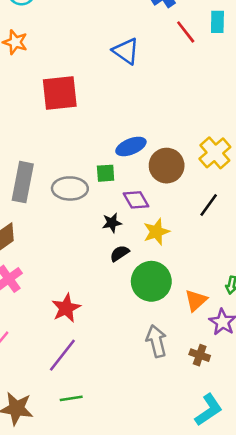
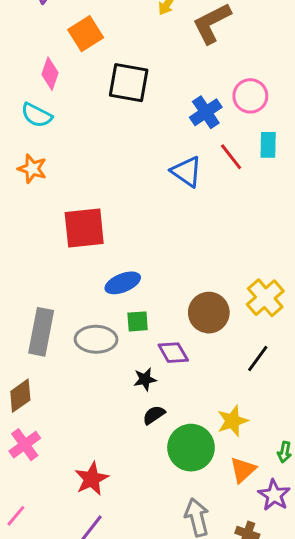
blue triangle: (126, 51) -> (187, 172), moved
blue ellipse: (131, 146) -> (123, 283), moved
yellow star: (156, 232) -> (233, 421), moved

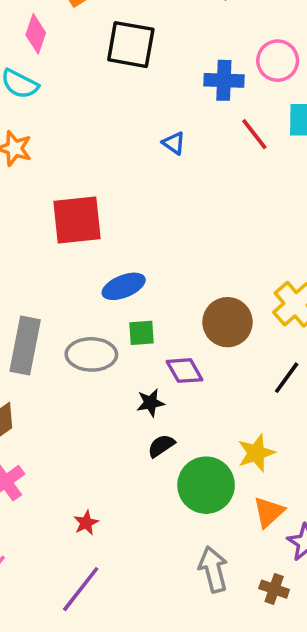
blue cross: (206, 112) -> (224, 80), turned 36
blue triangle: (187, 172) -> (174, 143), moved, size x0.6
red star: (92, 479) -> (86, 523), size x0.6

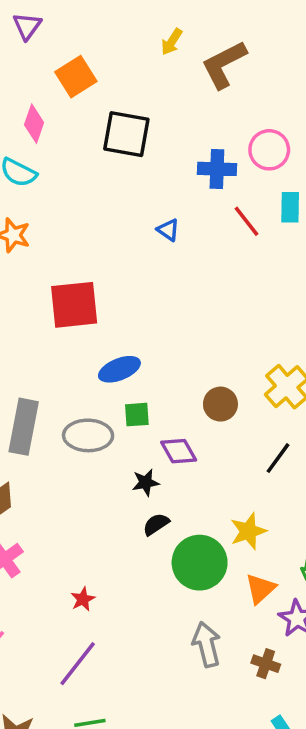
brown circle: (228, 322) -> (220, 404), size x0.7

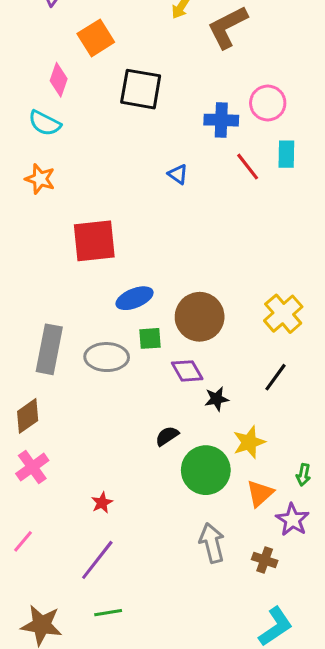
brown circle: (220, 404) -> (200, 317), moved, size x1.6
black star: (146, 482) -> (217, 399), moved

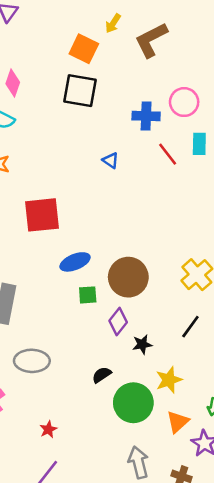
orange square: (96, 38) -> (84, 49), moved, turned -32
gray ellipse: (107, 357) -> (32, 361), moved
purple diamond: (187, 371) -> (118, 322), turned 68

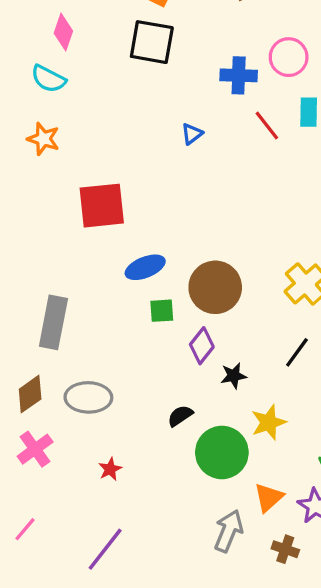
blue triangle: (111, 160) -> (192, 134), turned 48
orange triangle: (178, 422) -> (269, 498), moved
red star: (48, 429) -> (110, 469), moved
gray arrow: (138, 462) -> (229, 531), turned 36

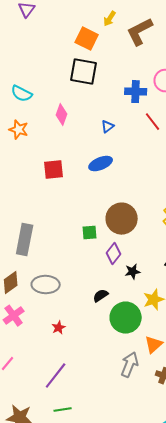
pink diamond: (63, 32) -> (62, 115), moved
red square: (102, 206) -> (54, 170), size x0.7
blue ellipse: (145, 267) -> (101, 164), moved

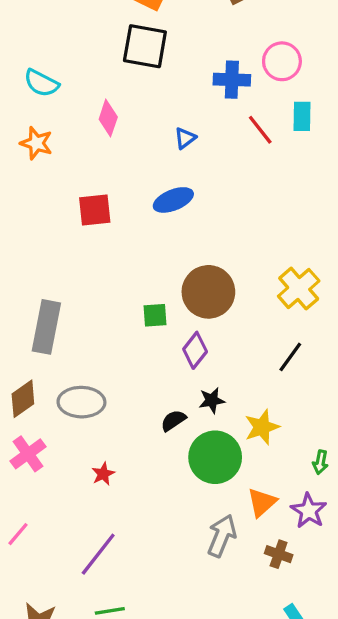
black star: (133, 272) -> (212, 400), moved

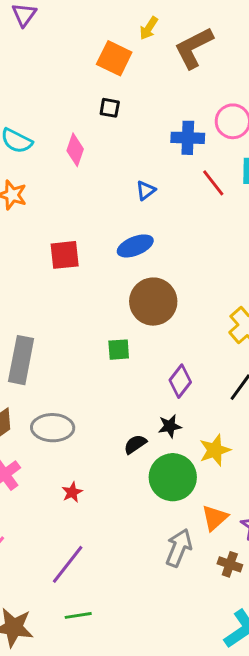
black square: (145, 46) -> (110, 108), size x0.5
pink diamond: (108, 118) -> (75, 150), moved
brown circle: (208, 292) -> (153, 302), moved
purple diamond: (195, 350) -> (180, 381), moved

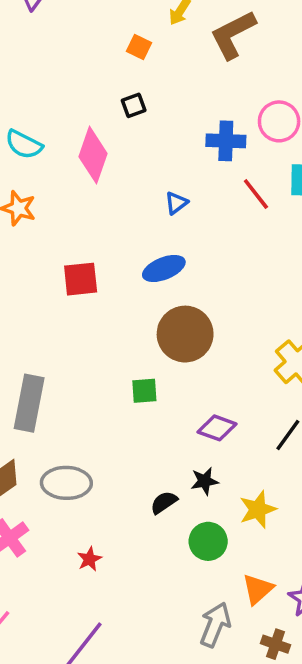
orange square: (114, 58) -> (139, 47), size x0.6
black square: (110, 108) -> (134, 105), turned -30
pink diamond: (75, 150) -> (93, 155), size x1.4
purple diamond: (180, 381) -> (217, 428), turned 72
green circle: (173, 477) -> (208, 541), size x0.7

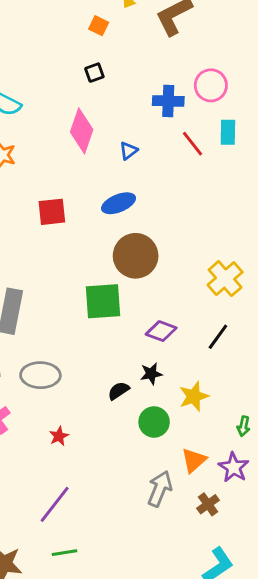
pink diamond: (93, 155) -> (82, 131), moved
green square: (144, 391) -> (103, 301), size x1.8
brown cross: (275, 644) -> (208, 504), turned 35

